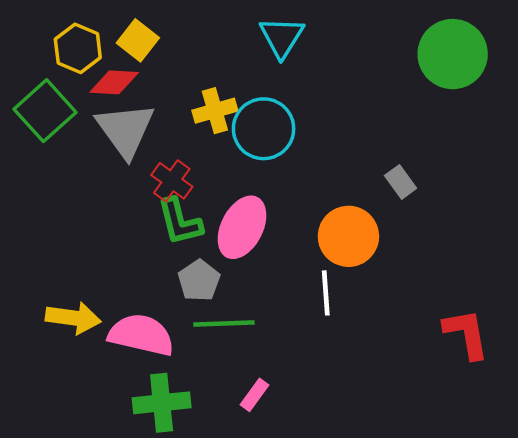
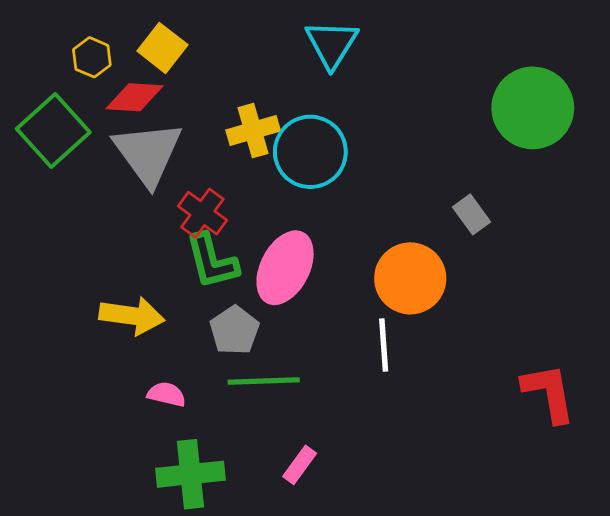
yellow hexagon: (78, 48) -> (92, 57), size x0.7
green circle: (453, 54) -> (533, 108), moved
yellow arrow: (73, 318) -> (132, 316), moved
pink semicircle: (141, 335) -> (166, 394), size x0.5

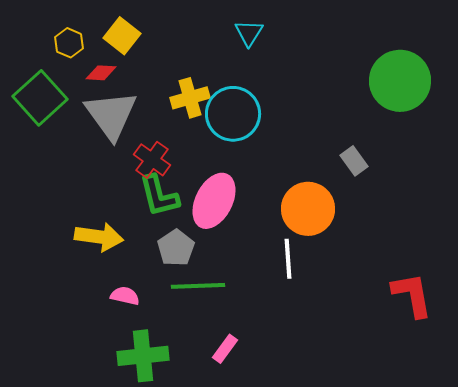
cyan triangle: (332, 44) -> (249, 33), size x0.7
red diamond: (135, 97) -> (101, 73), size x0.7

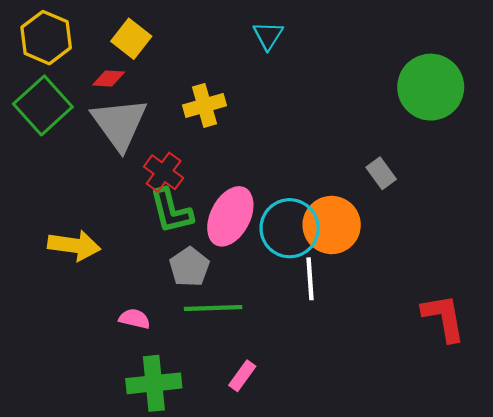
yellow hexagon: (69, 43) -> (46, 38), moved, size x1.6
cyan circle: (233, 114) -> (290, 228), moved
yellow arrow: (99, 237) -> (74, 245), moved

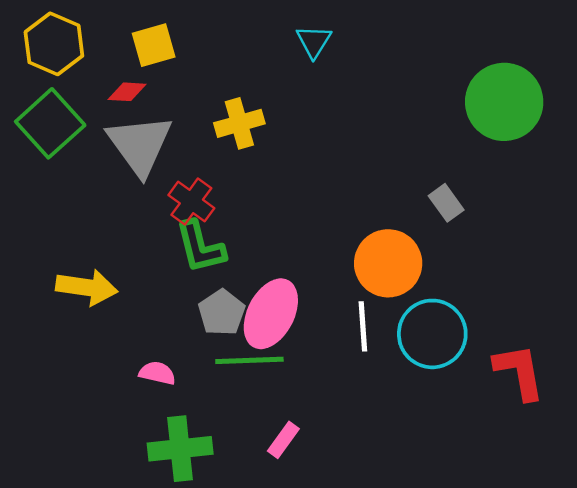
yellow square: (131, 39) -> (154, 45), turned 36
pink ellipse: (230, 216) -> (271, 314), moved
cyan circle: (290, 228) -> (432, 334), moved

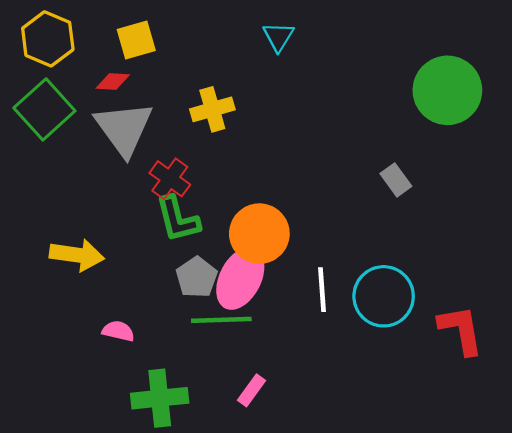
orange circle: (388, 263) -> (259, 234), moved
pink semicircle: (157, 373) -> (118, 331), moved

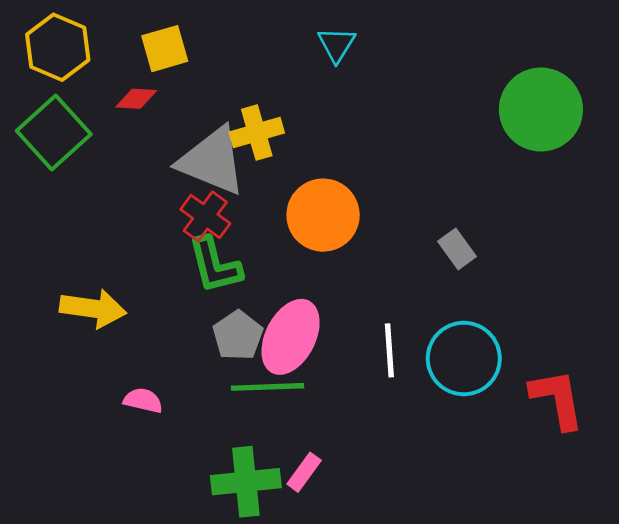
gray triangle: (124, 128) -> (212, 161), moved, turned -32
gray rectangle: (396, 180) -> (457, 249), moved
orange circle: (259, 234) -> (323, 215), moved
green cross: (160, 398) -> (246, 482), moved

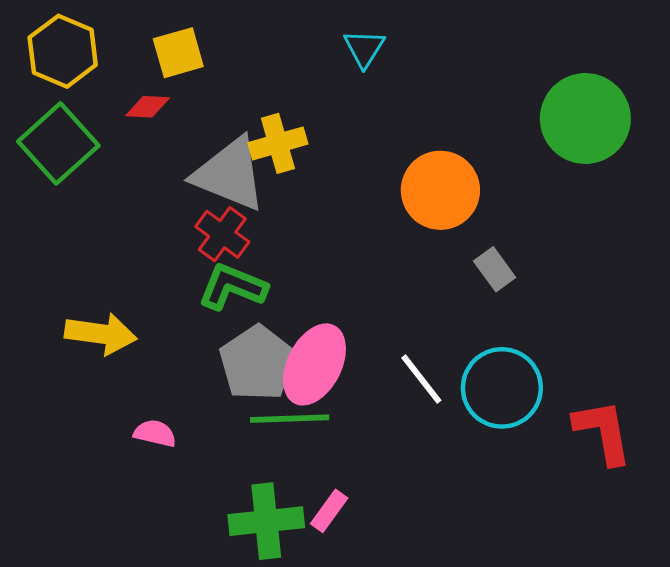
orange circle: (323, 215) -> (440, 190), moved
green L-shape: (215, 265) -> (233, 287), turned 126
gray pentagon: (238, 336) -> (257, 363), size x1.4
white line: (389, 350) -> (421, 379), turned -34

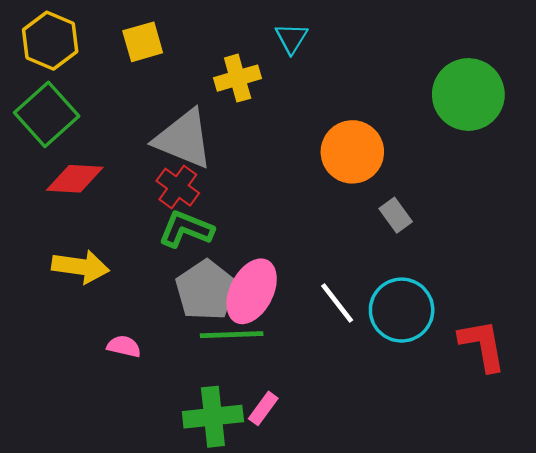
red diamond: (148, 107) -> (75, 179), moved, size x1.6
yellow cross: (278, 143) -> (238, 78), moved

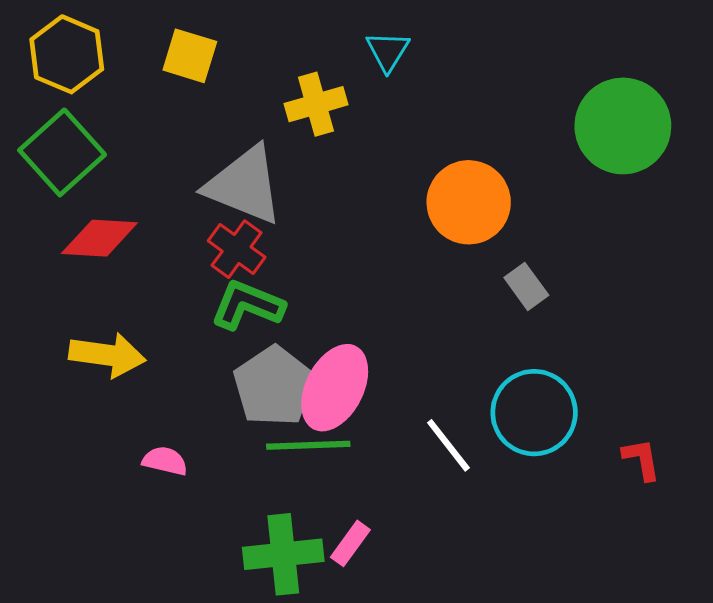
yellow square: (143, 42) -> (190, 56), turned 33
white line: (337, 303) -> (448, 445), moved
red L-shape: (482, 345) -> (642, 459), size x0.6

